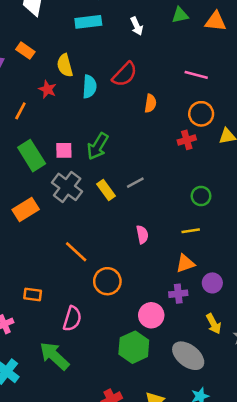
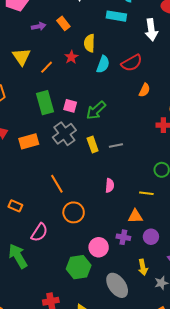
white arrow: (137, 26) -> (151, 30), size x1.5

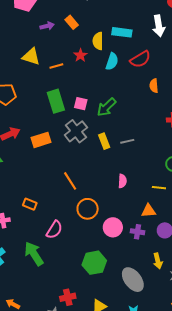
cyan rectangle: (116, 16) -> (122, 32), moved
yellow triangle: (21, 57) -> (31, 57), turned -36
orange line: (47, 67) -> (56, 66), turned 32
orange semicircle: (144, 90) -> (154, 86), turned 152
pink circle: (99, 247) -> (113, 227), moved

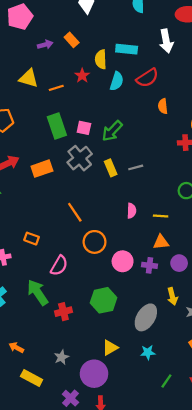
yellow line: (159, 188) -> (161, 216), moved
gray ellipse: (133, 280) -> (146, 317), turned 70
red cross: (68, 297) -> (63, 312), moved

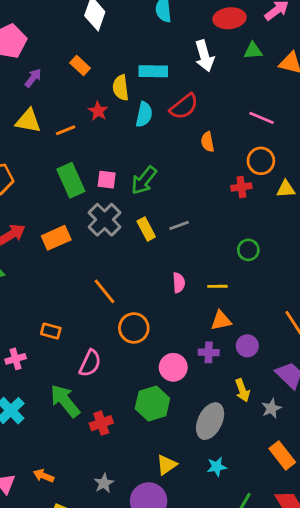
purple arrow: (45, 45) -> (33, 78), moved, turned -32
pink circle: (123, 261) -> (173, 367), moved

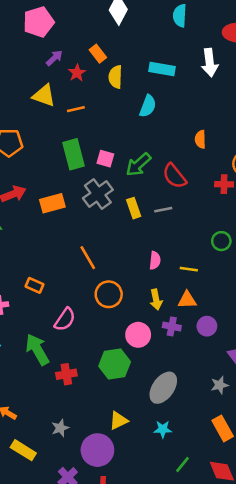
yellow semicircle: (121, 88) -> (115, 77), moved
red semicircle: (184, 106) -> (174, 176), moved, turned 80
red star: (98, 111) -> (77, 73), moved
yellow arrow: (242, 390) -> (156, 300), moved

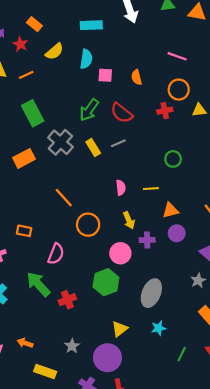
yellow semicircle: (115, 77) -> (54, 51), moved, turned -120
pink square: (105, 159) -> (105, 75), moved
orange triangle: (187, 300) -> (170, 210), moved

